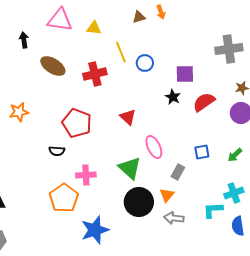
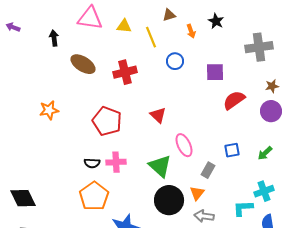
orange arrow: (161, 12) -> (191, 31), moved
yellow line: (121, 52) -> (151, 37), moved
black star: (173, 97) -> (216, 21), moved
black semicircle: (57, 151) -> (92, 163), moved
pink cross: (86, 175) -> (116, 162), moved

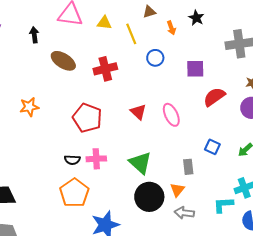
pink ellipse: (184, 145) -> (171, 115), moved
blue square: (232, 150) -> (212, 147), turned 35
gray rectangle: (208, 170) -> (188, 167), turned -35

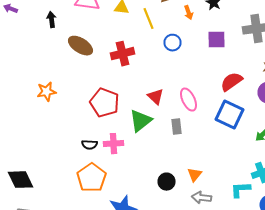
purple square: (195, 69) -> (216, 40), moved
blue square: (212, 147) -> (230, 115), moved, size x1.8
green triangle: (140, 163) -> (140, 121), moved, turned 40
gray rectangle: (188, 167) -> (176, 127), moved
black circle: (149, 197) -> (166, 182), size x0.6

